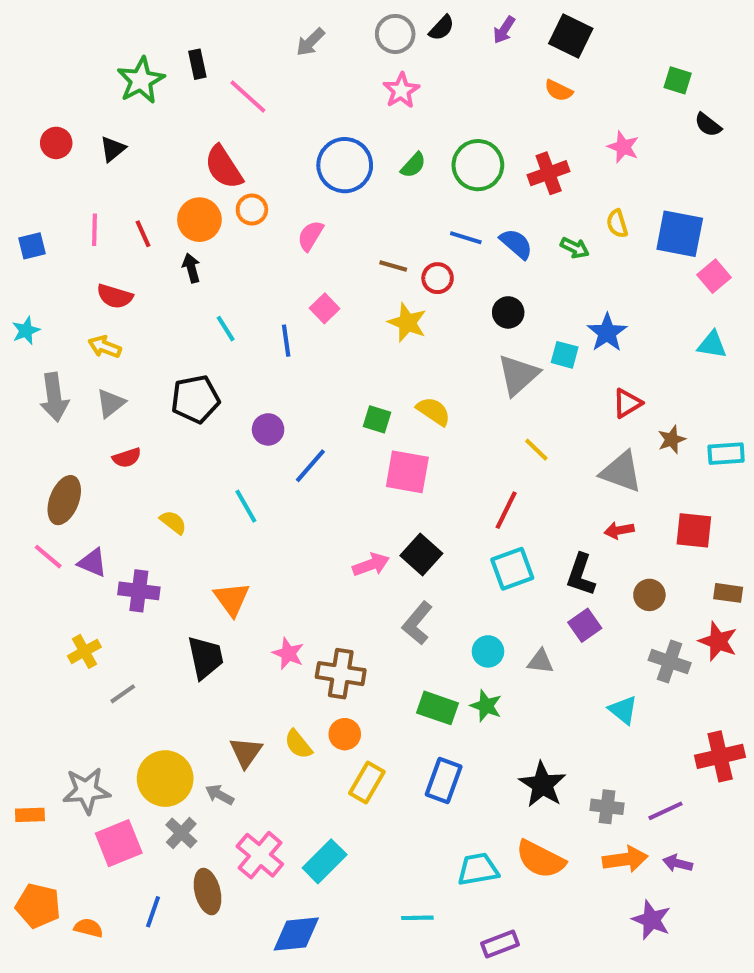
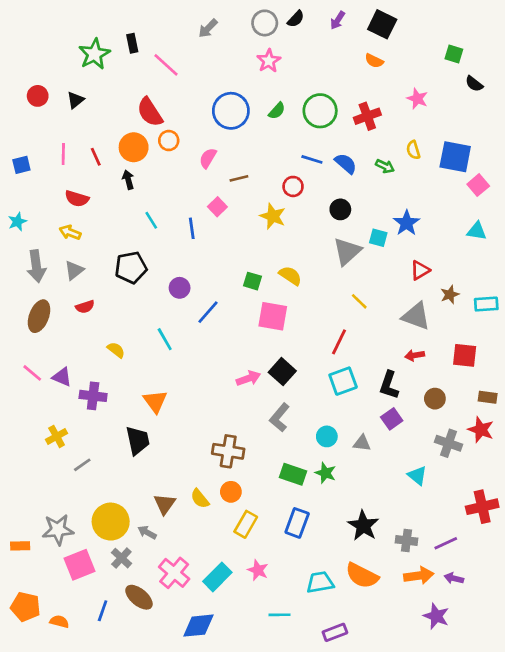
brown line: (393, 266) -> (239, 178), moved, turned -30
brown ellipse: (64, 500) -> (39, 316), moved
pink star: (288, 653) -> (258, 570), moved
brown ellipse: (208, 892) -> (139, 597), turned -36

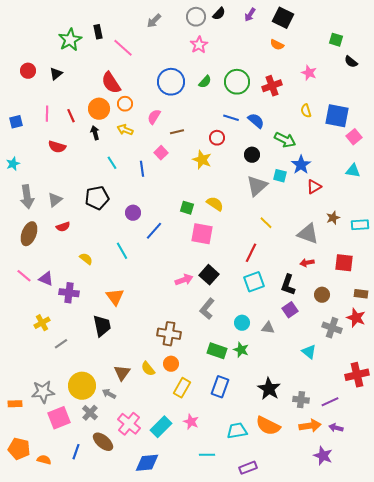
green arrow: (385, 166) -> (285, 140), moved, size x1.5
yellow arrow: (70, 232) -> (125, 130), moved
red triangle: (420, 270) -> (314, 187), moved

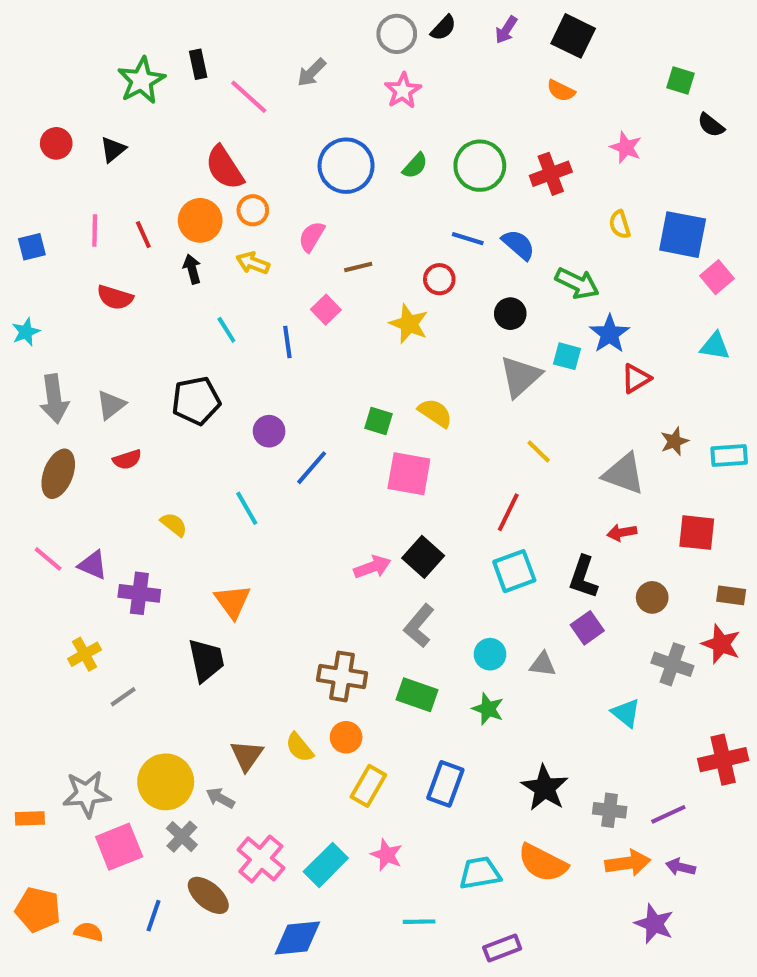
gray arrow: (154, 21) -> (312, 72), moved
green rectangle: (217, 351) -> (417, 695), moved

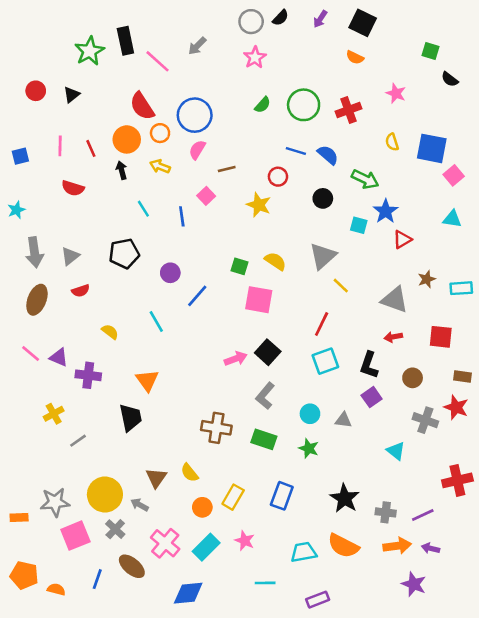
black rectangle: (198, 64) -> (125, 41), size x1.5
blue circle: (346, 166) -> (195, 115), moved
gray triangle: (520, 376) -> (323, 256), moved
orange circle: (346, 737) -> (202, 507), moved

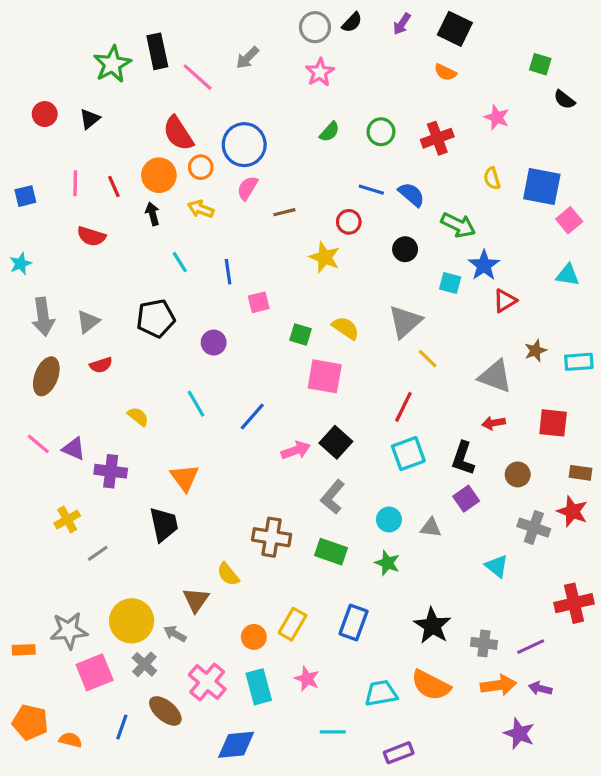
green circle: (304, 105) -> (381, 132), size x0.7
pink square: (206, 196) -> (259, 302), moved, turned 30
blue line: (197, 296) -> (252, 417), moved
yellow semicircle: (190, 473) -> (228, 574), moved
cyan rectangle: (206, 547) -> (259, 687), turned -60

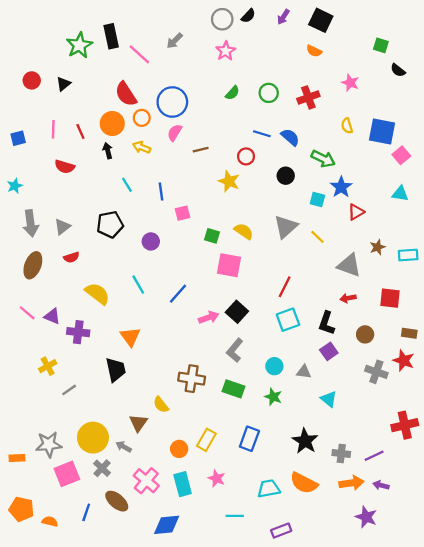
yellow line: (428, 359) -> (317, 237), moved
yellow semicircle: (138, 417) -> (97, 294), size x1.6
cyan triangle: (497, 566) -> (329, 399), moved

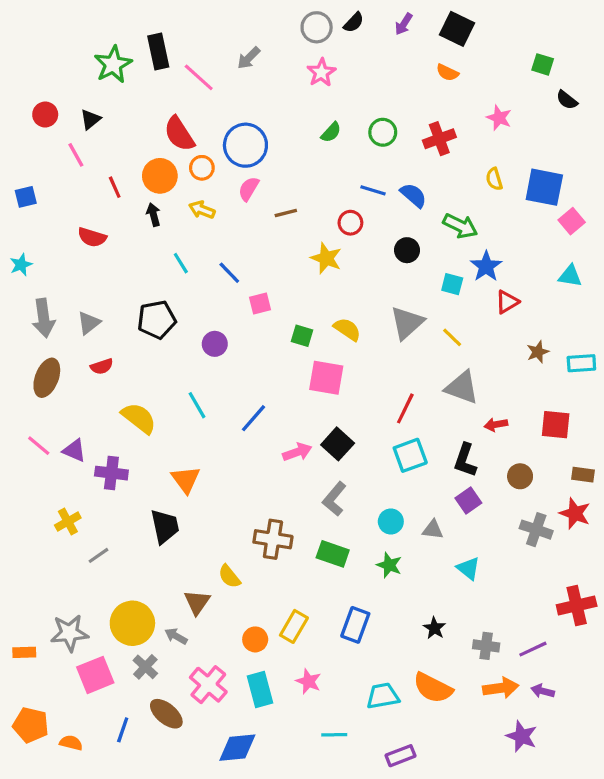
pink line: (53, 129) -> (76, 155), moved, turned -30
blue line: (161, 192) -> (229, 273), turned -36
gray triangle: (349, 265) -> (462, 387), moved
black star: (305, 441) -> (434, 628), size x0.6

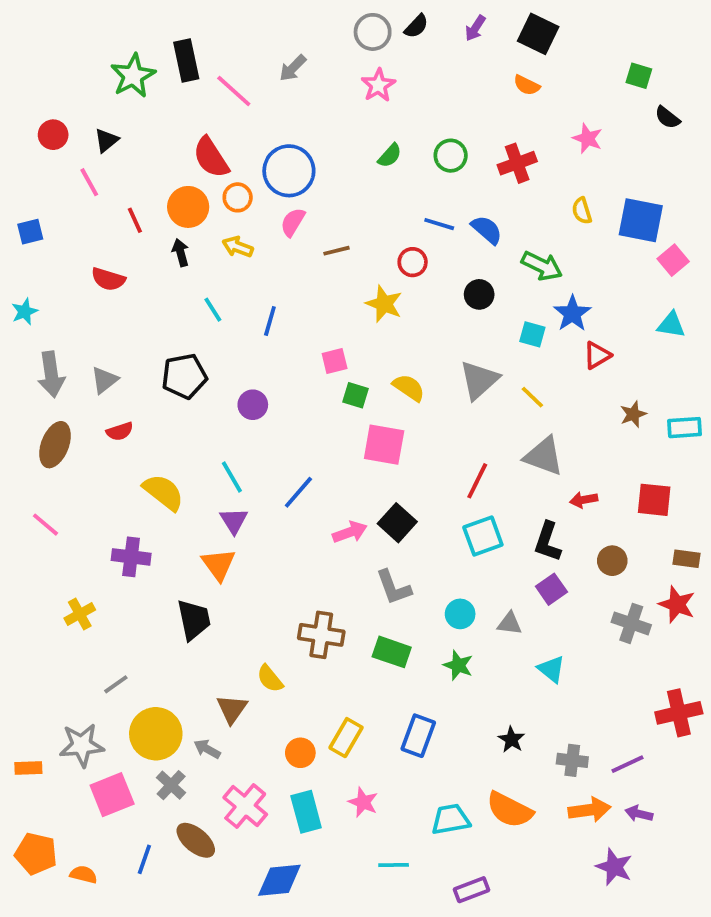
blue line: (229, 273) -> (270, 321), turned 60
pink square: (260, 303) -> (335, 361), moved
purple triangle: (74, 450) -> (234, 521), moved, turned 35
gray L-shape: (334, 499) -> (394, 587), turned -60
gray line: (98, 555) -> (116, 684), moved

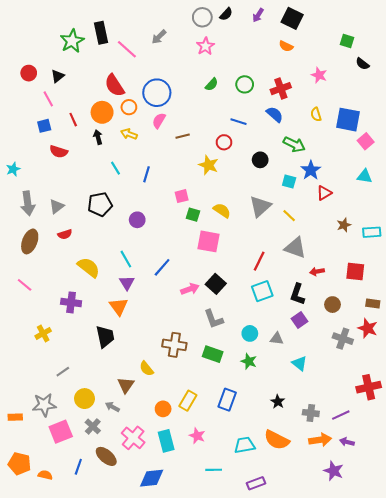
blue semicircle: (487, 230) -> (275, 114), moved
blue square: (30, 232) -> (44, 126), moved
yellow circle: (156, 734) -> (85, 399), size x0.7

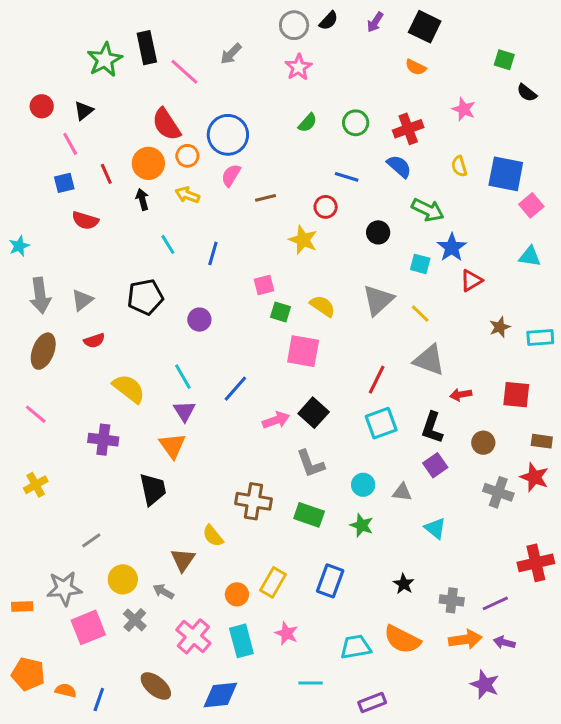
yellow cross: (43, 333) -> (36, 485), moved
brown ellipse: (106, 456) -> (156, 686), moved
blue line: (78, 467) -> (99, 700), moved

